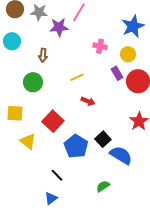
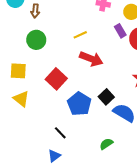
brown arrow: (43, 55) -> (35, 11), moved
red arrow: (88, 101) -> (91, 59), size x1.6
yellow triangle: (28, 141) -> (21, 99), moved

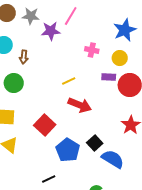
purple rectangle: (120, 31) -> (109, 77), turned -56
green circle: (36, 40) -> (14, 83), moved
black line: (60, 133) -> (49, 179), turned -72

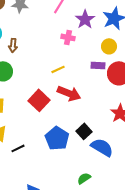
purple star: (51, 31) -> (85, 19), moved, turned -30
pink cross: (92, 50) -> (68, 37), moved
red square: (45, 125) -> (39, 100), moved
black line: (49, 179) -> (18, 148), moved

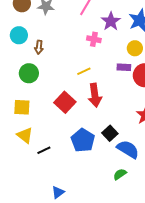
red arrow: (69, 93) -> (95, 95), turned 60
green semicircle: (84, 178) -> (120, 174), moved

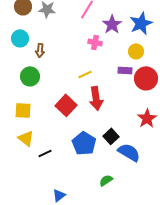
green semicircle: (120, 174) -> (106, 180), moved

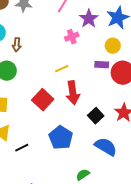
pink cross: (95, 42) -> (72, 37), turned -32
black square: (111, 136) -> (96, 116), moved

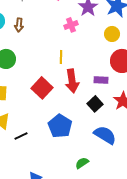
brown arrow: (17, 45) -> (19, 25), moved
purple rectangle: (102, 65) -> (101, 80), moved
yellow line: (62, 69) -> (61, 57), turned -64

